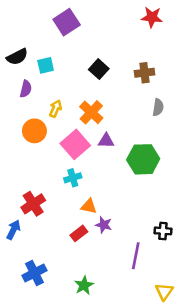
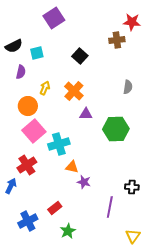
red star: (152, 17) -> (132, 22), moved
brown cross: (144, 73) -> (117, 40), moved
pink square: (75, 144) -> (34, 131), moved
cyan cross: (73, 178) -> (59, 144), size x1.5
red rectangle: (79, 233) -> (55, 208), moved

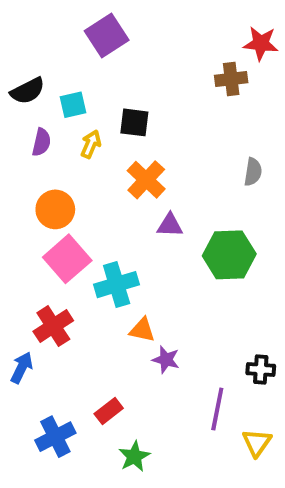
black square: (80, 56) -> (134, 122), moved, turned -35
yellow arrow: (45, 88) -> (91, 144), moved
yellow triangle: (133, 236) -> (257, 443), moved

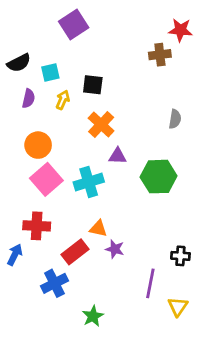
cyan cross: (117, 285) -> (89, 182), moved
red cross: (53, 326) -> (37, 226), turned 36
red rectangle: (109, 411) -> (75, 252), moved, size x1.4
blue cross: (55, 437) -> (54, 283), moved

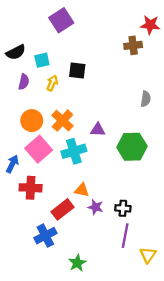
orange cross: (101, 124) -> (62, 121), moved
blue arrow: (15, 255) -> (12, 164), moved
black cross: (180, 256) -> (123, 208), moved

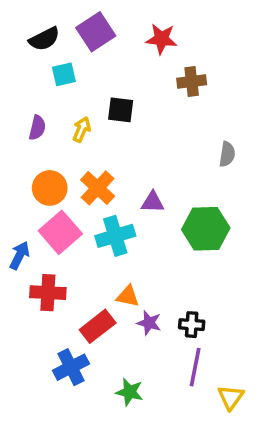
red star: (150, 25) -> (161, 39), moved
brown cross: (133, 45) -> (192, 81), moved
black semicircle: (16, 52) -> (44, 39), moved
cyan square: (42, 60) -> (64, 74), moved
green star: (77, 263) -> (130, 392), moved, turned -30

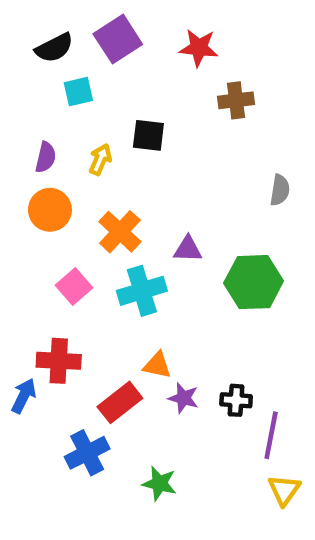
orange circle: (50, 188) -> (50, 210), moved
pink square: (60, 232) -> (74, 286), size x0.7
blue arrow: (20, 255) -> (24, 396), moved
purple line: (195, 367) -> (271, 435), moved

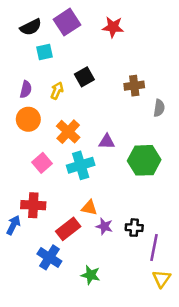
brown cross: (236, 100) -> (134, 86), moved
black square: (148, 135) -> (84, 77), turned -36
blue cross: (87, 453) -> (49, 257), turned -30

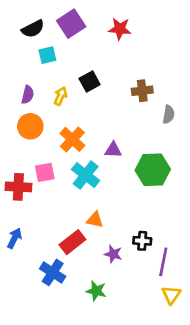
pink square: (42, 163) -> (45, 172), turned 30
cyan cross: (81, 165) -> (86, 175), turned -35
red cross: (33, 205) -> (18, 187), moved
purple star: (104, 226) -> (113, 254), moved

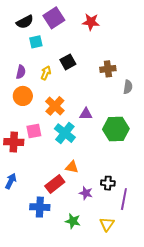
blue cross: (53, 272) -> (40, 207), turned -30
yellow triangle: (171, 295) -> (107, 224), moved

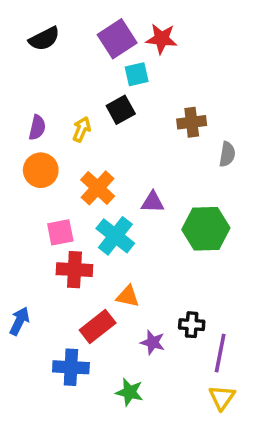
purple square: (54, 18) -> (117, 39), moved
cyan square: (36, 42) -> (137, 74), moved
red cross: (14, 142) -> (74, 270), moved
yellow triangle: (107, 224) -> (222, 397), moved

